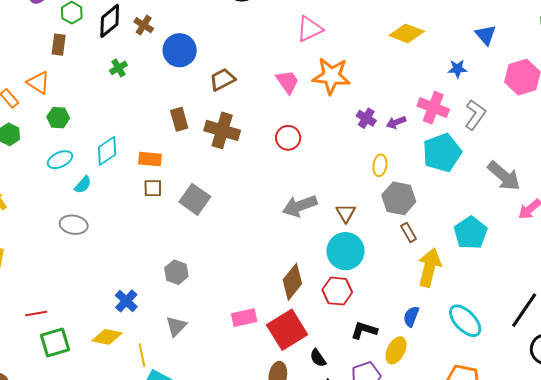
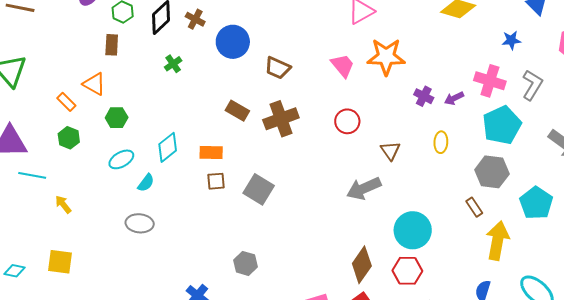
brown trapezoid: (222, 79) -> (278, 68), turned -124
brown rectangle: (179, 119) -> (237, 111), turned -40
brown cross: (222, 130) -> (281, 119), turned -32
gray hexagon: (399, 198) -> (492, 172), moved
brown triangle: (346, 213) -> (390, 151), moved

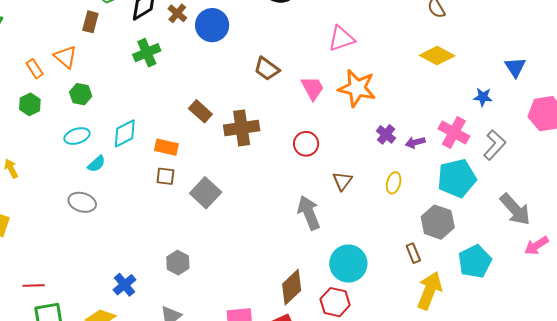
blue circle: (233, 42) -> (212, 25), moved
green cross: (173, 64) -> (147, 53), size x1.5
brown trapezoid: (278, 68) -> (267, 69), moved
gray arrow: (364, 188) -> (309, 213), turned 80

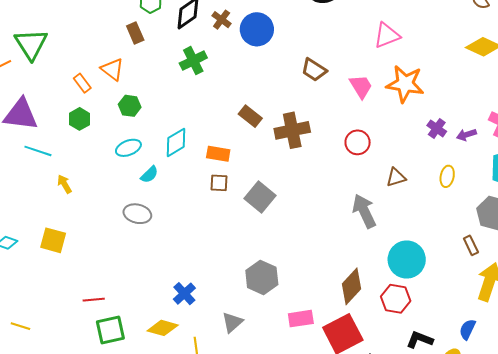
brown rectangle: (90, 22) -> (135, 33), turned -35
brown triangle: (342, 181) -> (396, 177), turned 40
gray hexagon: (178, 263) -> (262, 277), moved, size x1.4

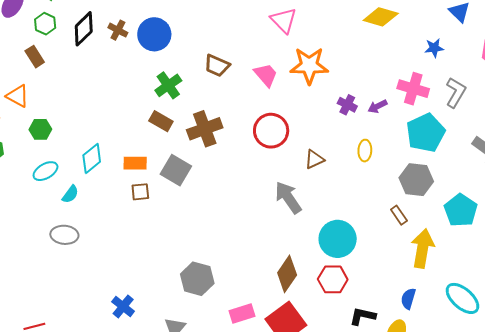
pink triangle: (387, 35) -> (284, 20), turned -44
green cross: (193, 61) -> (168, 85), moved
red circle: (358, 142) -> (271, 131), size x1.4
gray square: (260, 197) -> (176, 170), moved

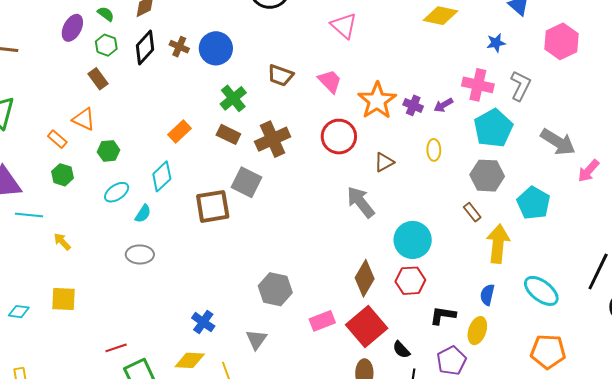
orange star: (309, 66) -> (377, 101), moved, turned -30
orange rectangle: (135, 163) -> (179, 131), moved, turned -40
brown square: (140, 192) -> (213, 206), size x1.8

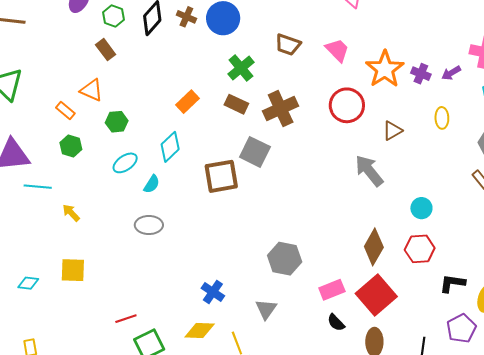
cyan circle: (413, 240) -> (421, 208), size x0.6
black semicircle: (401, 350) -> (336, 323), moved

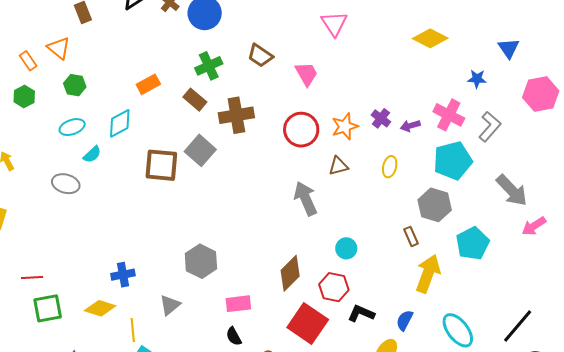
orange star: (385, 69) -> (345, 126), moved, size x0.7
gray ellipse: (149, 225) -> (66, 184), moved
black L-shape: (452, 283) -> (361, 313), moved
blue cross: (213, 292) -> (123, 275), turned 30
red square: (376, 295) -> (308, 324), moved, turned -30

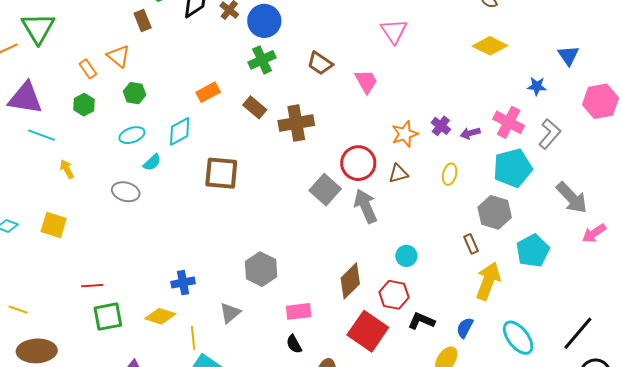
green cross: (209, 66) -> (262, 60), moved
red circle: (301, 130) -> (358, 163), moved
gray square: (200, 150) -> (325, 190), moved

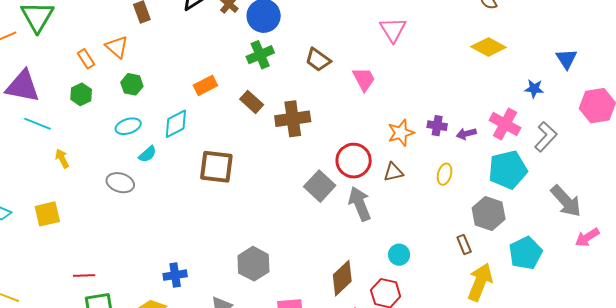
purple cross: (441, 126) -> (437, 126), turned -30
yellow square: (54, 225) -> (47, 214), turned -32

